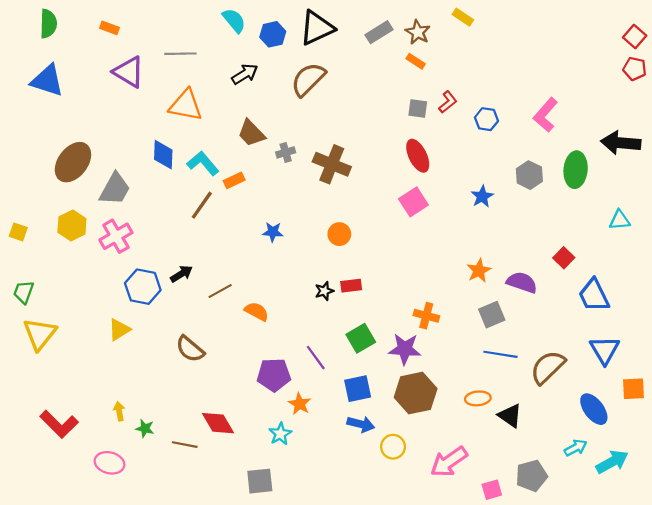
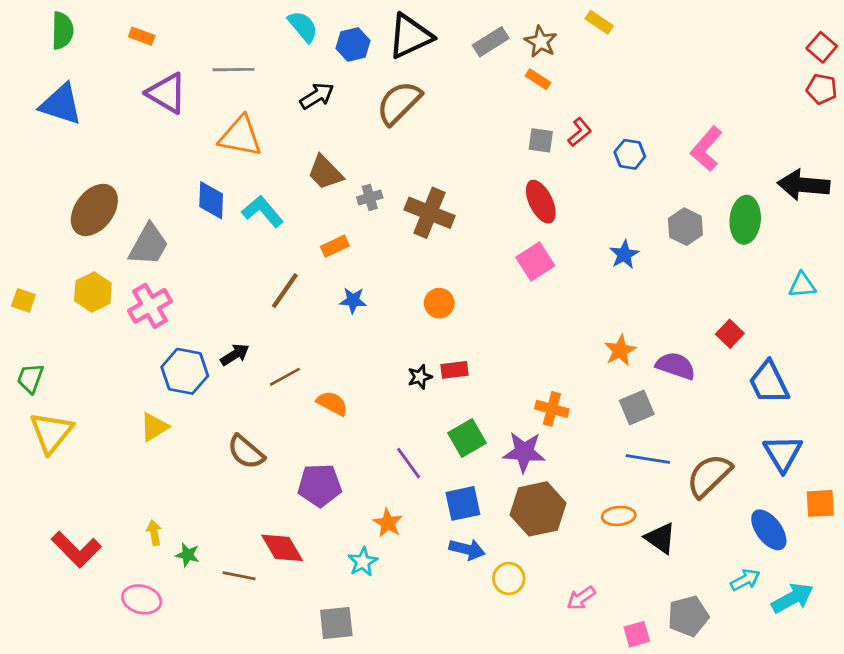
orange rectangle: (234, 180) -> (335, 246), moved
brown line: (202, 205) -> (285, 291), moved
purple pentagon: (274, 375) -> (320, 485), moved
pink arrow: (449, 462) -> (581, 598), size x0.6

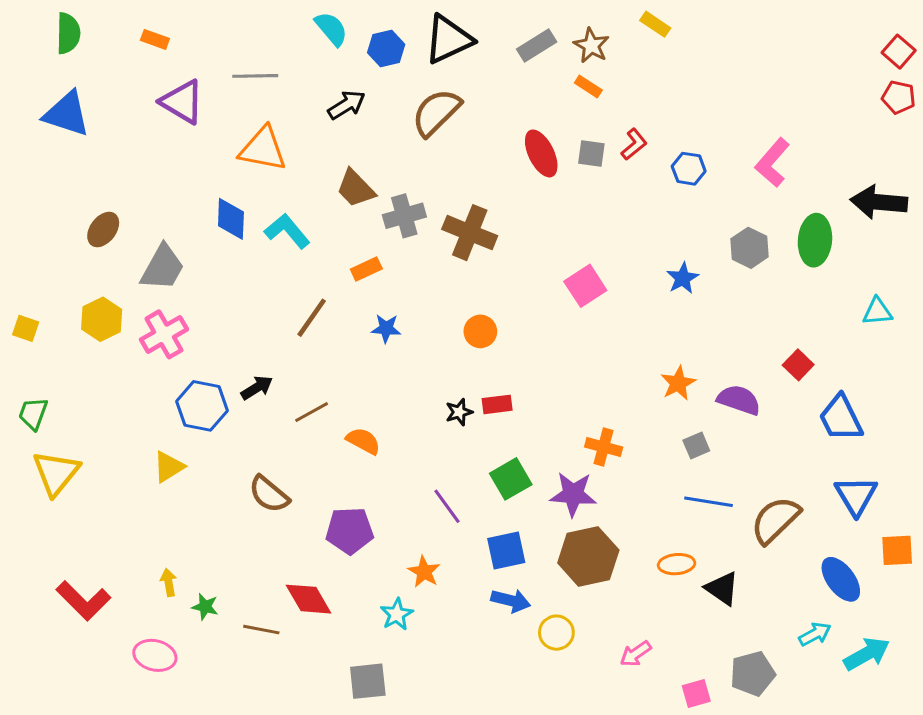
gray cross: (370, 197) -> (404, 216), size x1.5
red ellipse: (541, 202) -> (541, 153), moved
brown ellipse: (94, 210) -> (103, 230), size x0.6
gray square: (637, 407) -> (696, 445), size x0.7

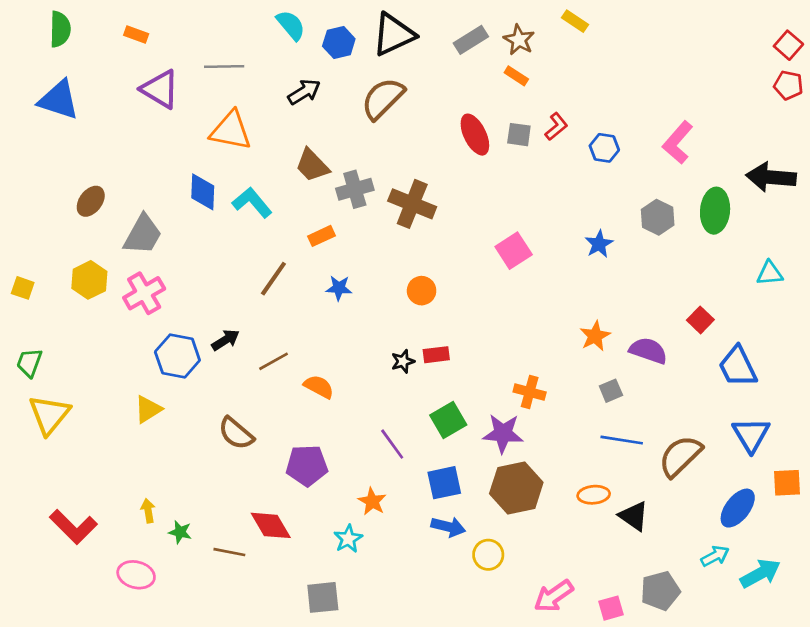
blue ellipse: (841, 579) -> (738, 508), turned 75
pink arrow: (635, 654) -> (554, 596), moved, size x1.4

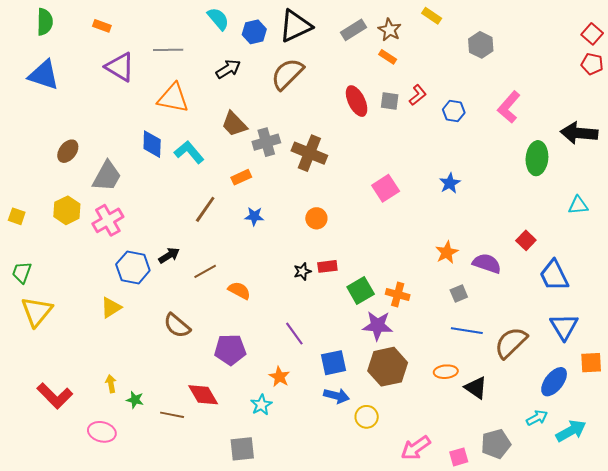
gray hexagon: (658, 217) -> (481, 45), moved
green square: (448, 420) -> (361, 290), moved

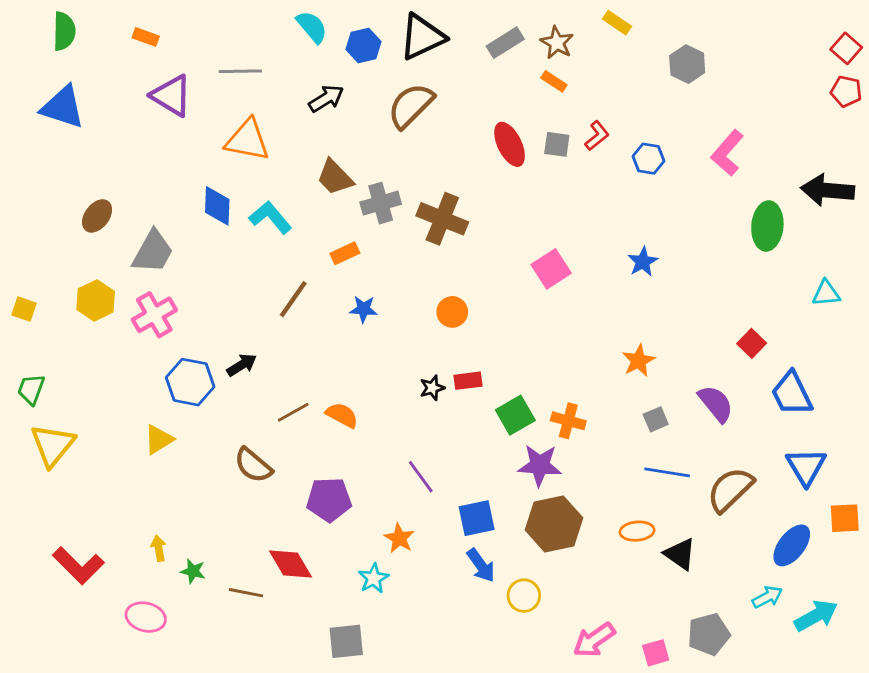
purple semicircle: (487, 263) -> (716, 404), moved, turned 32
brown line: (205, 271) -> (293, 412), moved
blue arrow: (336, 396) -> (481, 565), turned 40

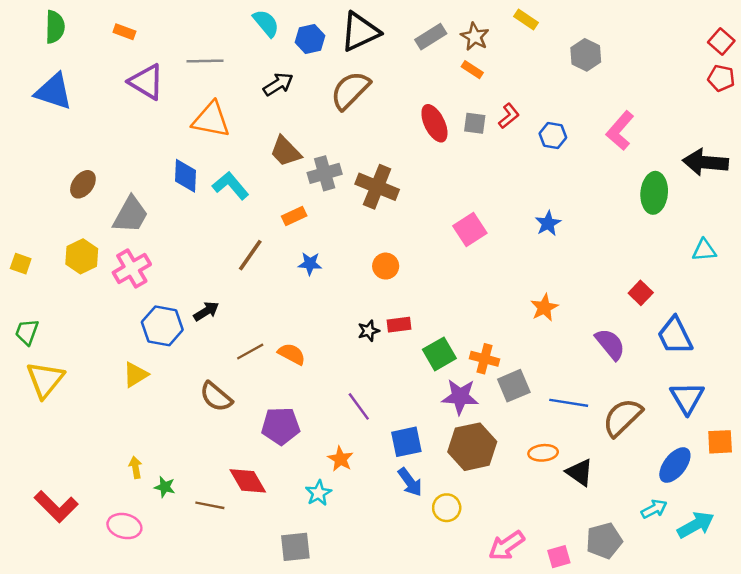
gray square: (656, 419) -> (514, 386), moved, size x1.5
red L-shape: (78, 565) -> (56, 507), moved

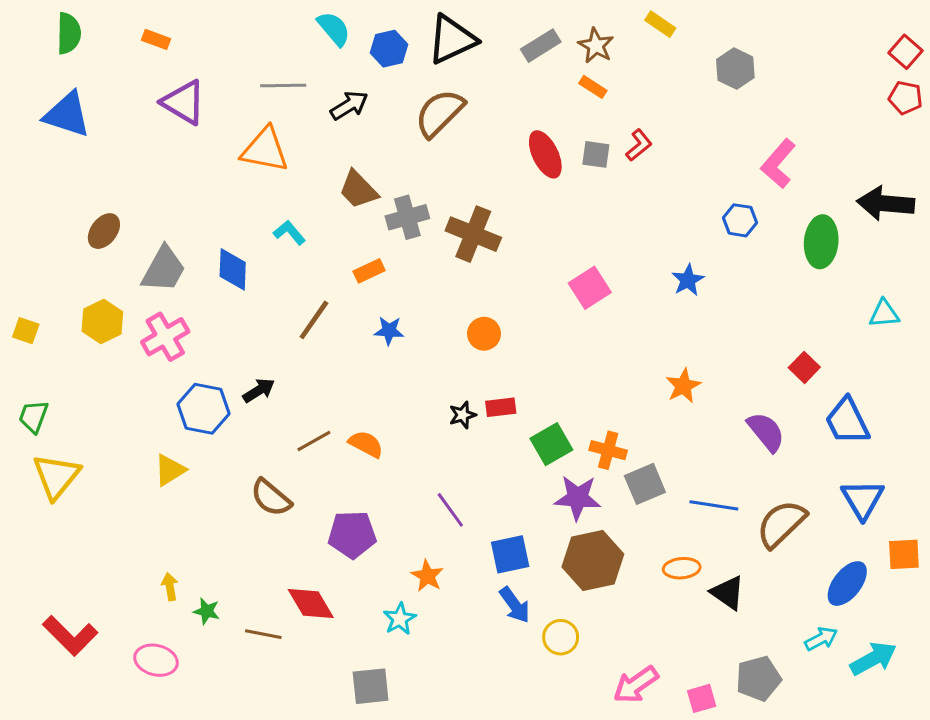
gray line: (205, 61) -> (283, 85), moved
blue hexagon: (553, 135) -> (740, 220), moved
blue diamond: (185, 176) -> (233, 269), moved
cyan L-shape: (231, 186) -> (289, 233), size x0.7

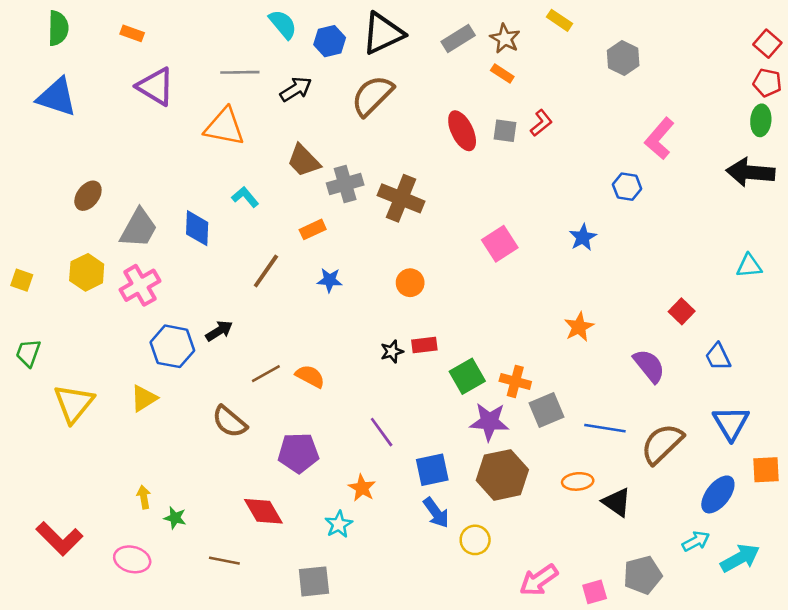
green ellipse: (821, 242) -> (761, 120), moved, size x0.7
blue trapezoid: (847, 421) -> (718, 357), size x0.7
yellow triangle: (56, 476) -> (74, 404), moved
brown line: (263, 634) -> (224, 561), moved

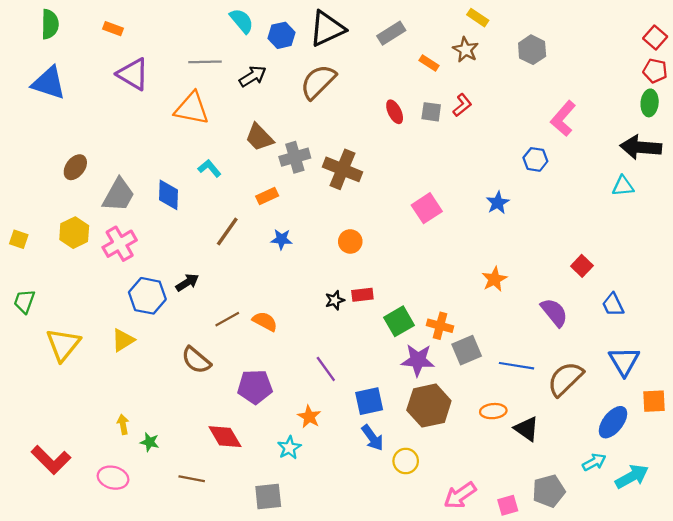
brown star: (505, 39) -> (466, 50), moved
red ellipse: (462, 131) -> (395, 112), size x0.7
cyan triangle: (749, 266) -> (623, 186), moved

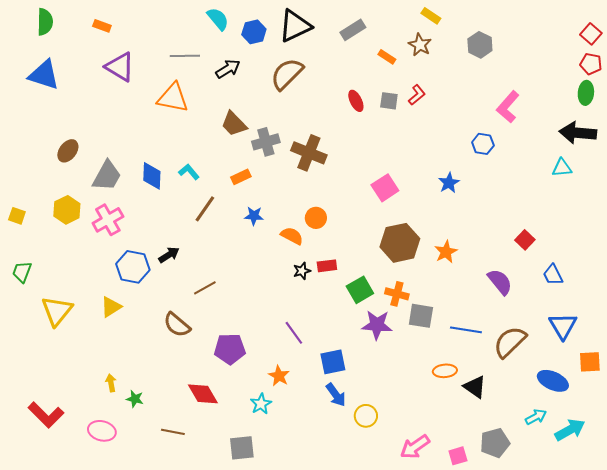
cyan L-shape: (209, 168) -> (189, 172), moved
orange semicircle: (265, 321) -> (292, 236), moved
gray square: (467, 350) -> (421, 316), turned 32
brown hexagon: (429, 406) -> (400, 243), moved
blue ellipse: (613, 422) -> (553, 381), turned 76

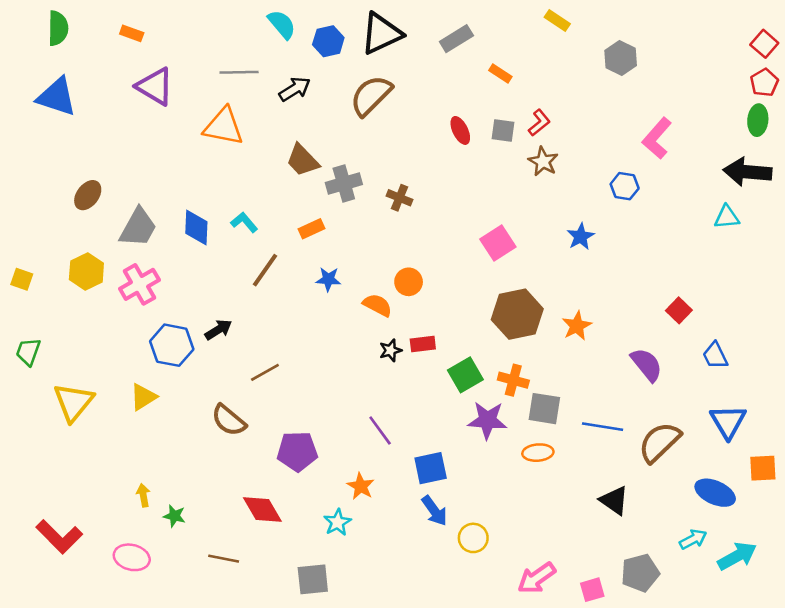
brown star: (420, 45) -> (543, 162), moved
red pentagon: (591, 64) -> (764, 83), turned 30
brown cross: (309, 153) -> (399, 198), size x0.6
orange ellipse: (445, 371) -> (538, 453), moved

